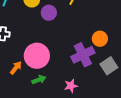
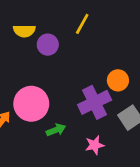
green arrow: (39, 80) -> (56, 130), moved
pink star: (71, 86) -> (95, 145), moved

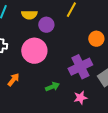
orange circle: (118, 80) -> (96, 39), moved
pink circle: (31, 104) -> (34, 51), moved

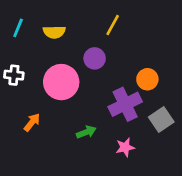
purple circle: (46, 25) -> (95, 58), moved
orange circle: (96, 39) -> (147, 79), moved

